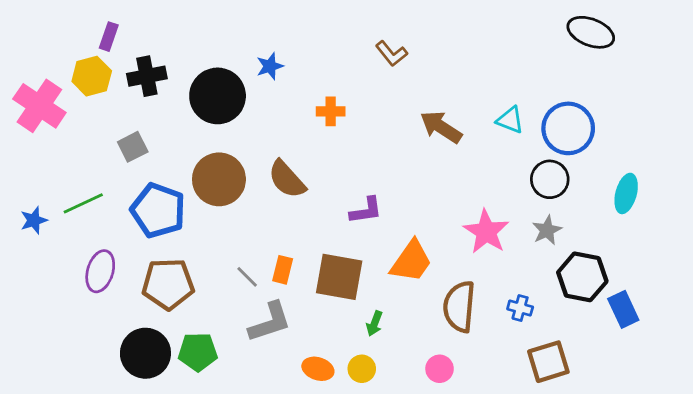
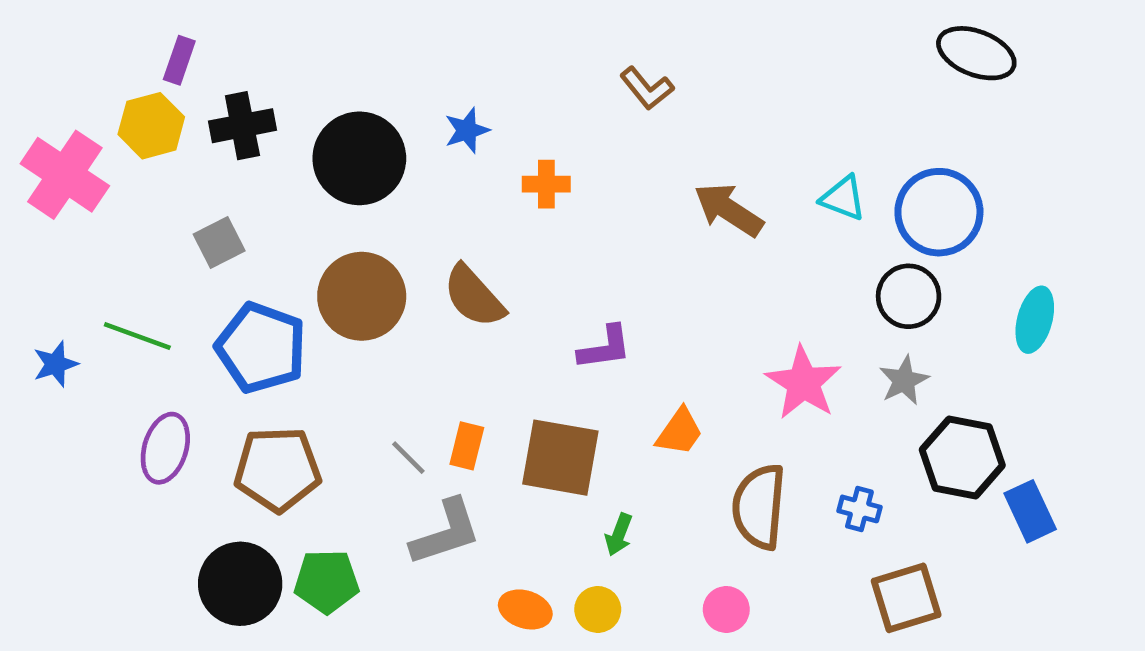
blue star: (270, 66) -> (467, 130), moved
green line: (83, 203) -> (137, 336), turned 45
orange trapezoid: (411, 261) -> (680, 432), size x0.7

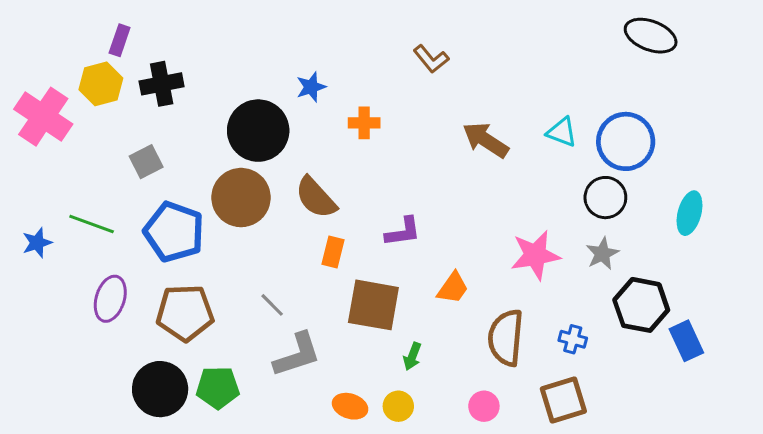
black circle: (359, 158) -> (258, 131), moved
pink star: (803, 383) -> (535, 255), turned 30
orange rectangle: (467, 446) -> (333, 252), moved
brown square: (906, 598) -> (563, 400), moved

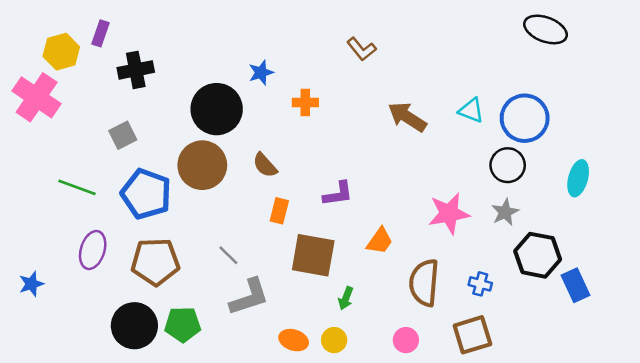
yellow hexagon: (101, 84) -> (61, 52), moved
brown semicircle: (316, 198) -> (265, 165), size x0.7
blue star: (37, 243) -> (31, 284), moved

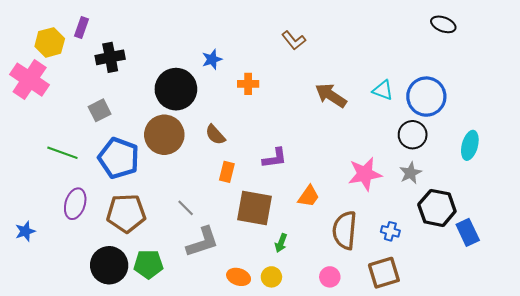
black ellipse: (545, 29) -> (443, 24), size x0.7

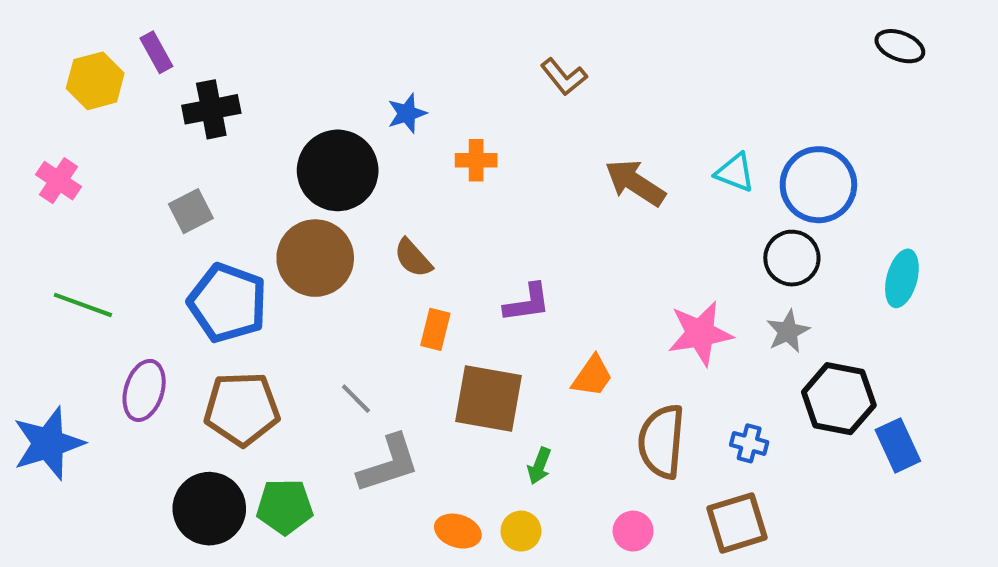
black ellipse: (443, 24) -> (900, 46), moved
purple rectangle: (82, 28) -> (156, 52), turned -48
pink cross: (30, 80) -> (59, 181), moved, size x0.6
green line: (62, 153) -> (83, 305), moved
blue star: (25, 231) -> (48, 443), size x1.8

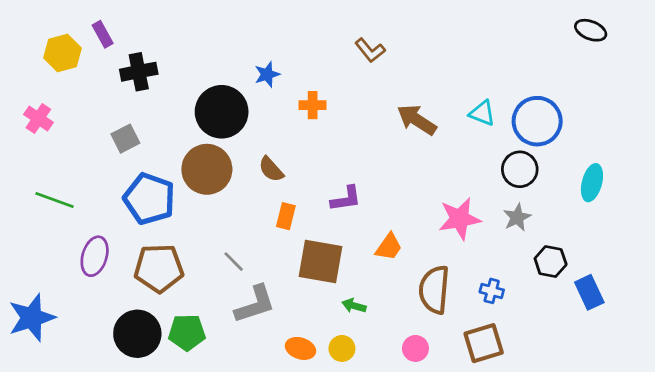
black hexagon: (839, 399) -> (551, 262), size x0.7
blue star: (48, 443) -> (32, 318), moved
green arrow: (539, 466) -> (354, 306), turned 85

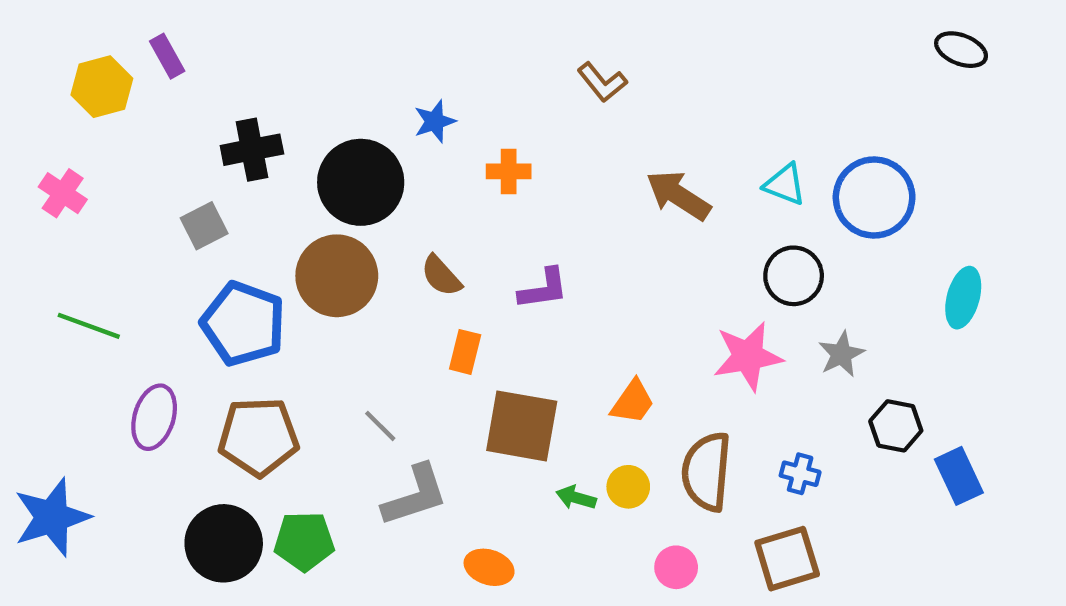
black cross: (139, 72) -> (252, 150), moved
black circle: (520, 169) -> (794, 276), moved
purple L-shape: (346, 199) -> (543, 289), moved
yellow circle: (342, 348) -> (628, 487), moved

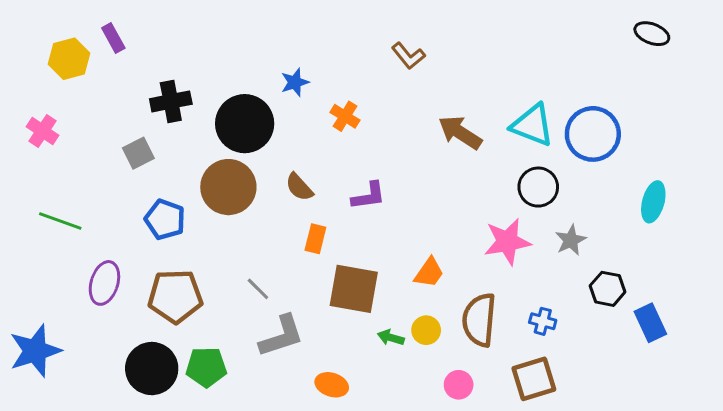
orange cross: (509, 171) -> (345, 116), turned 32
cyan triangle: (785, 184) -> (532, 125), size x1.5
blue pentagon: (243, 324) -> (165, 220), size x0.7

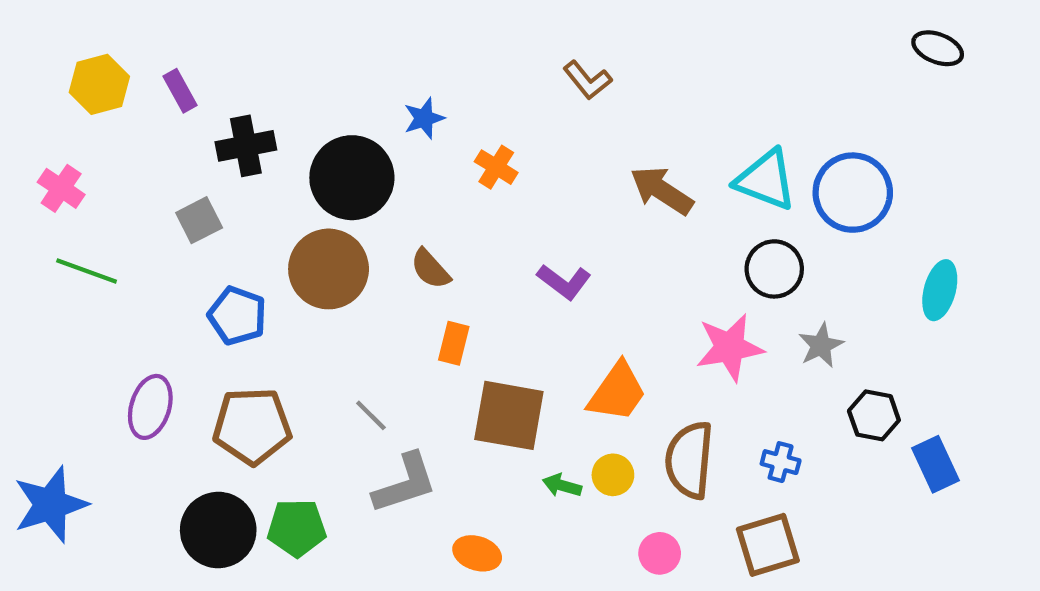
purple rectangle: (113, 38) -> (180, 91), moved
purple L-shape: (369, 196) -> (564, 282), moved, turned 45
green line: (60, 221) -> (87, 271), moved
orange trapezoid: (429, 273) -> (617, 392), size x1.4

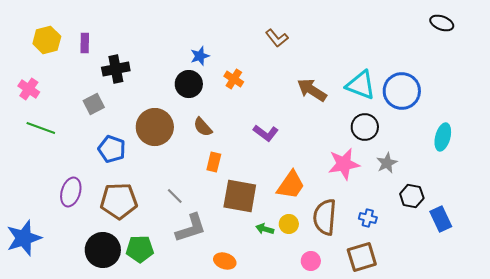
purple rectangle: (180, 91) -> (85, 43), turned 30
black circle: (352, 178) -> (189, 84), moved, size x0.7

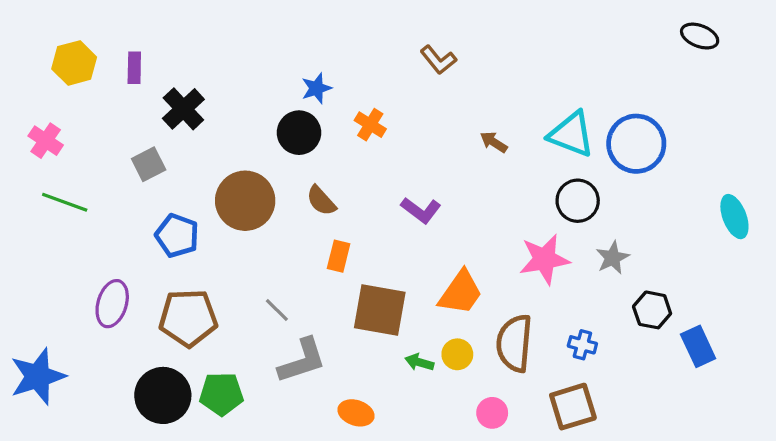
black cross: (116, 69) -> (183, 109), turned -32
brown arrow: (312, 90) -> (494, 142), size x0.6
cyan ellipse: (443, 137) -> (734, 217), moved, turned -36

